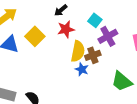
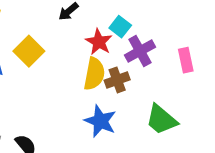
red star: (66, 29) -> (99, 42), moved, turned -30
blue star: (82, 69) -> (100, 121), moved, size x1.5

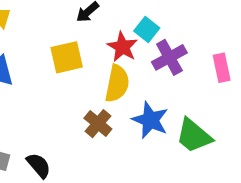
yellow square: (29, 51) -> (67, 57), moved, turned 32
brown cross: (117, 80) -> (98, 124), moved, turned -30
blue star: (100, 121) -> (150, 120), moved

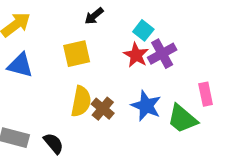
red star: (122, 47) -> (136, 55), moved
pink rectangle: (222, 68) -> (206, 94), moved
yellow semicircle: (117, 83) -> (81, 101), moved

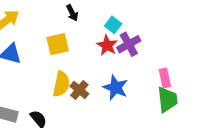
black arrow: (94, 16) -> (72, 13), turned -77
green trapezoid: (182, 119) -> (167, 100), moved, turned -136

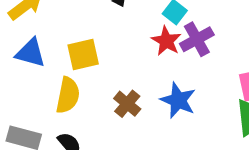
yellow square: (58, 44) -> (83, 55), moved
yellow semicircle: (61, 84) -> (68, 95), moved

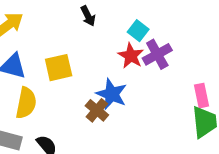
yellow semicircle: (68, 95) -> (26, 103), moved
blue star: (178, 100) -> (112, 94), moved

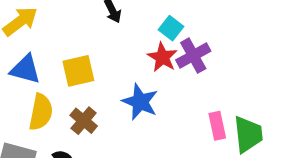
pink rectangle: (202, 96) -> (217, 126), moved
brown cross: (97, 110) -> (84, 121), moved

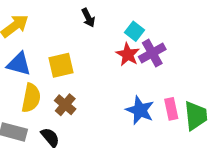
blue star: (140, 102) -> (140, 110), moved

